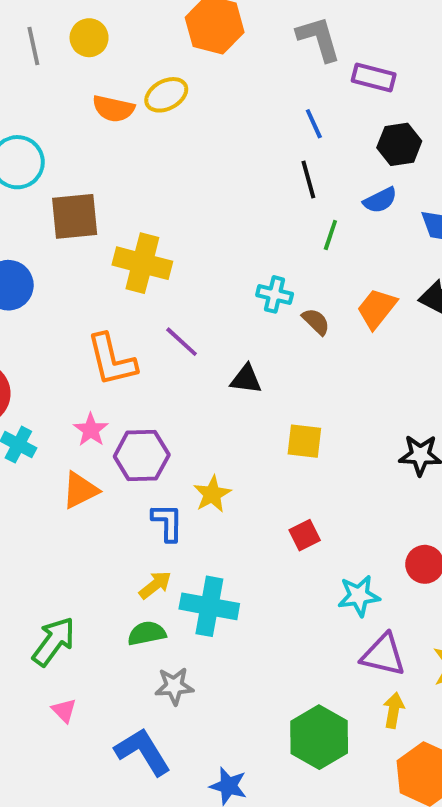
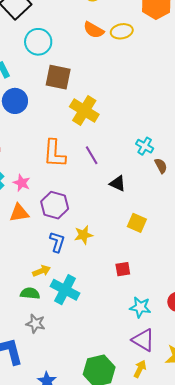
pink star: (91, 430) -> (22, 183), moved, turned -30

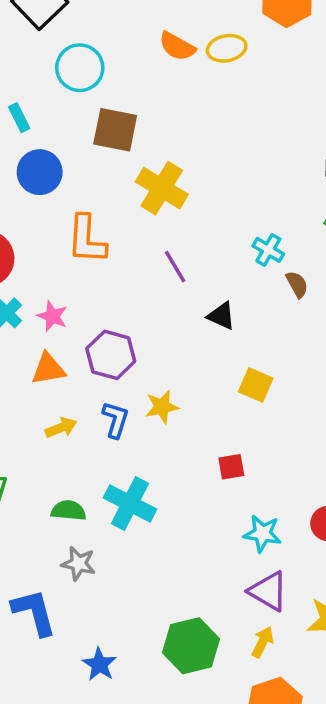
orange L-shape: (54, 154) -> (87, 239), moved
yellow arrow: (42, 271) -> (61, 428), moved

